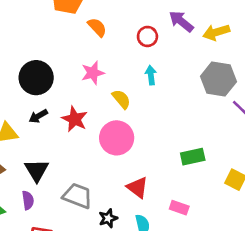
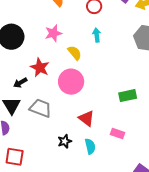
black arrow: (38, 116) -> (20, 83), moved
gray trapezoid: (78, 196) -> (41, 108), moved

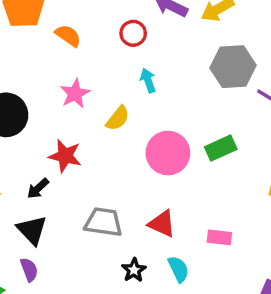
yellow semicircle: (75, 53) -> (118, 118), turned 91
pink circle: (71, 82) -> (168, 153), moved
green rectangle: (128, 96) -> (221, 148), moved
gray trapezoid: (41, 108) -> (103, 222), moved

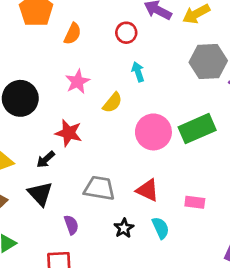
orange semicircle: (68, 36) -> (73, 34), turned 80
green rectangle: (221, 148) -> (197, 129), size x1.4
purple semicircle: (29, 270) -> (71, 225), moved

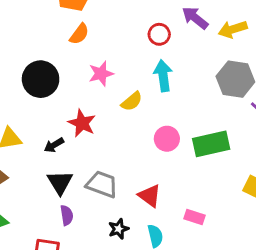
orange semicircle: (73, 34) -> (79, 34), moved
cyan arrow: (138, 72) -> (163, 76), size x1.5
pink circle: (153, 132) -> (167, 139), size x0.7
black triangle: (40, 194) -> (60, 182), moved

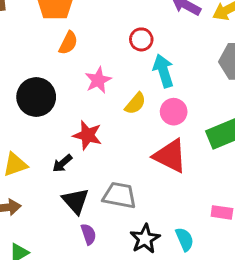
red circle: (159, 34) -> (141, 39), moved
pink circle: (167, 139) -> (174, 112), moved
red triangle: (150, 196) -> (170, 156), moved, size x1.4
black star: (118, 229) -> (145, 239), size x1.4

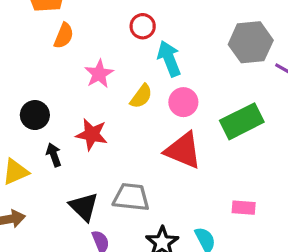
black circle: (36, 97) -> (35, 115), moved, size x0.7
black arrow: (62, 163) -> (54, 155), moved, turned 115

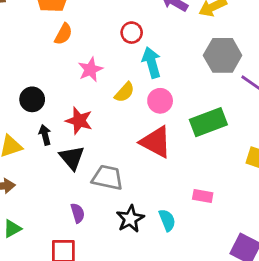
black triangle: (84, 207) -> (72, 158), moved

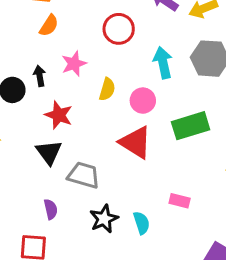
red circle: (132, 33) -> (119, 29), size x1.4
cyan arrow: (152, 62) -> (163, 63), moved
yellow semicircle: (125, 92) -> (107, 89), turned -30
black arrow: (45, 135) -> (40, 76), moved

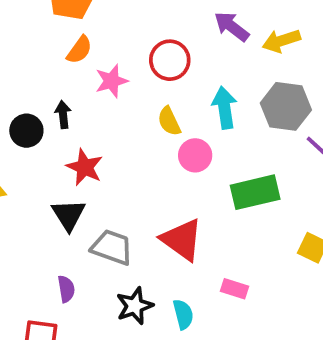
pink star: (74, 64) -> (112, 81), moved
yellow semicircle: (107, 89) -> (169, 121), moved, turned 135
red triangle: (136, 142) -> (182, 240), moved

